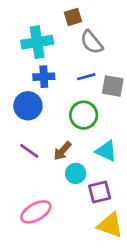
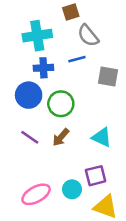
blue line: (86, 77) -> (77, 59), moved
green circle: (84, 115) -> (61, 104), moved
cyan circle: (76, 173) -> (72, 189), moved

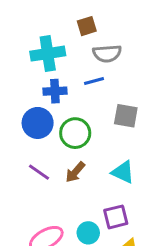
gray semicircle: (88, 36) -> (107, 54), turned -55
gray square: (108, 76) -> (126, 116), moved

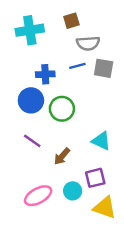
cyan cross: (48, 54) -> (30, 30), moved
gray square: (126, 116) -> (104, 68), moved
brown arrow: (75, 172) -> (62, 156), moved

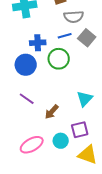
gray square: (104, 68) -> (87, 38), turned 30
green circle: (62, 109) -> (59, 59), moved
cyan triangle: (101, 141) -> (85, 99), turned 48

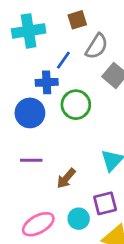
gray semicircle: (74, 17) -> (97, 46), turned -54
blue line: (65, 36) -> (63, 60), moved, turned -40
purple line: (27, 99) -> (31, 160), turned -35

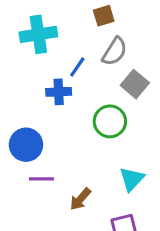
brown square: (77, 20) -> (104, 16), moved
green circle: (76, 105) -> (110, 121), moved
blue circle: (30, 113) -> (26, 145), moved

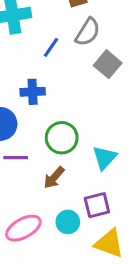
blue cross: (59, 92) -> (33, 92), moved
green circle: (110, 121) -> (62, 138), moved

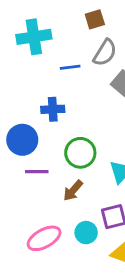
blue line: (51, 47) -> (70, 67), turned 48

